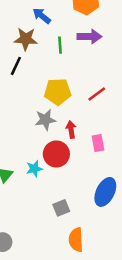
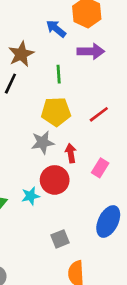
blue arrow: (42, 16) -> (56, 29), moved
brown star: (26, 39) -> (21, 54), turned -30
green line: (60, 45) -> (59, 74), moved
pink rectangle: (98, 143) -> (100, 168), turned 42

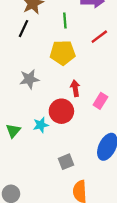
red line: (99, 114) -> (99, 37), moved
gray star: (43, 142) -> (29, 79), moved

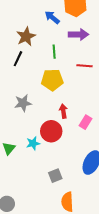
red line: (99, 37) -> (84, 66), turned 42

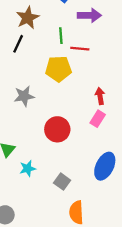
red line: (84, 66) -> (80, 49), moved
red arrow: (63, 111) -> (100, 96), moved
cyan star: (33, 143) -> (28, 169), moved
gray square: (55, 176) -> (62, 182), turned -32

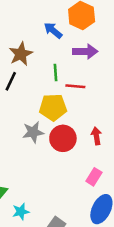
gray star: (24, 96) -> (33, 132), moved
pink rectangle: (98, 119) -> (94, 177), moved
red circle: (57, 129) -> (63, 138), moved

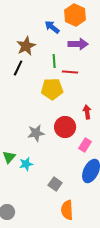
gray star: (33, 132) -> (36, 133), moved
red circle: (63, 138) -> (65, 127), moved
cyan star: (21, 212) -> (26, 164), moved

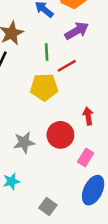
purple arrow: (78, 44) -> (77, 31), turned -30
red line: (70, 72) -> (67, 66), turned -35

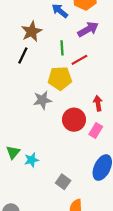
gray star: (24, 142) -> (42, 100), moved
pink rectangle: (86, 157) -> (96, 131), moved

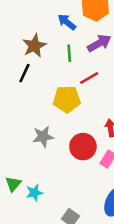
green line: (62, 48) -> (69, 53), moved
gray star: (42, 100) -> (43, 137), moved

